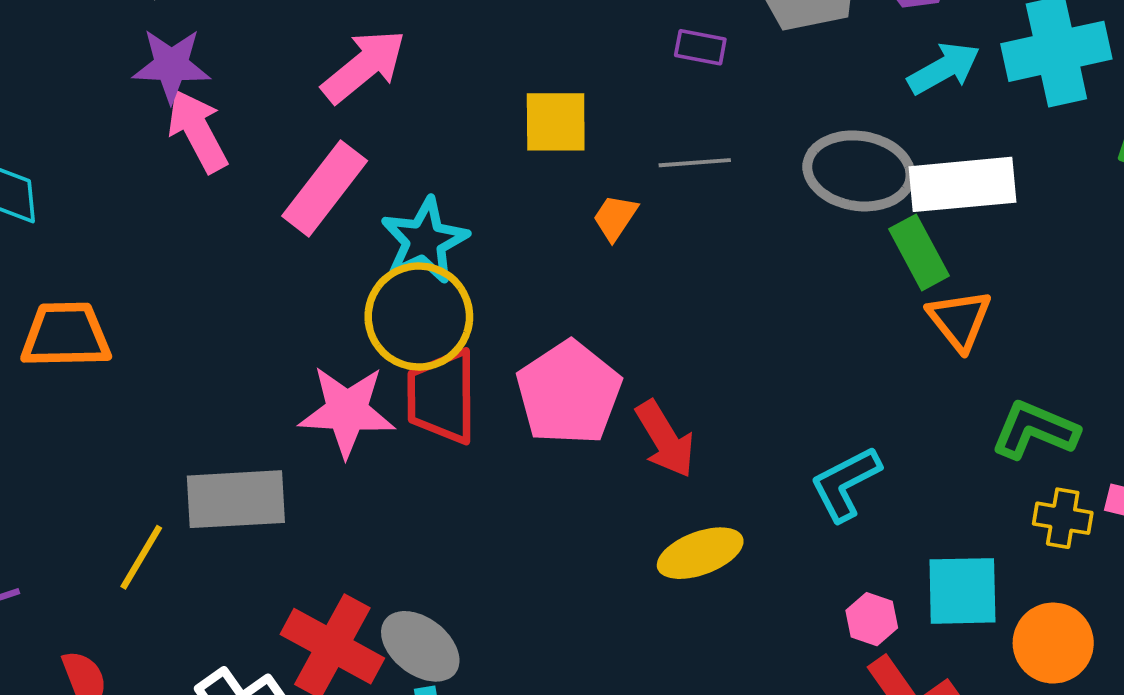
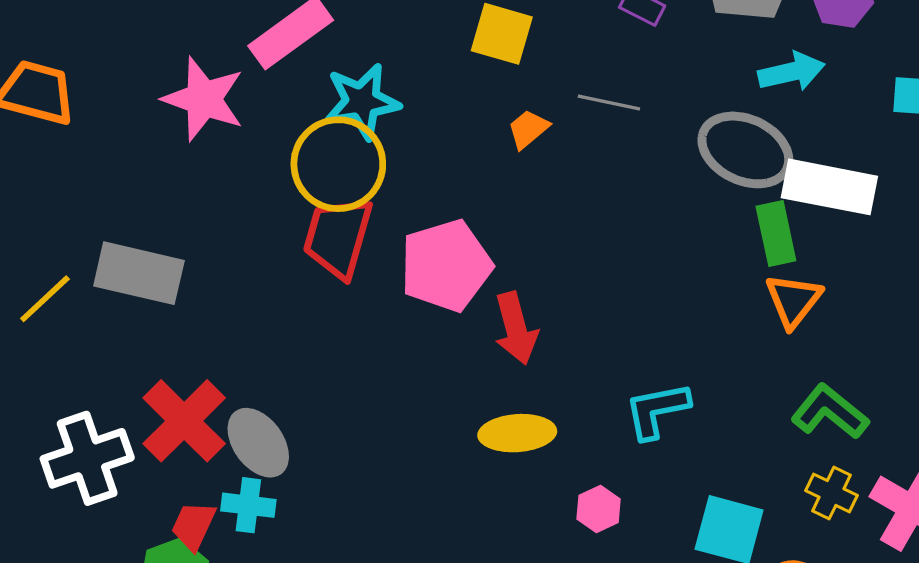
cyan arrow: (944, 68) -> (791, 72), moved
pink star: (347, 411) -> (204, 99), moved
pink hexagon: (872, 619) -> (599, 509), moved

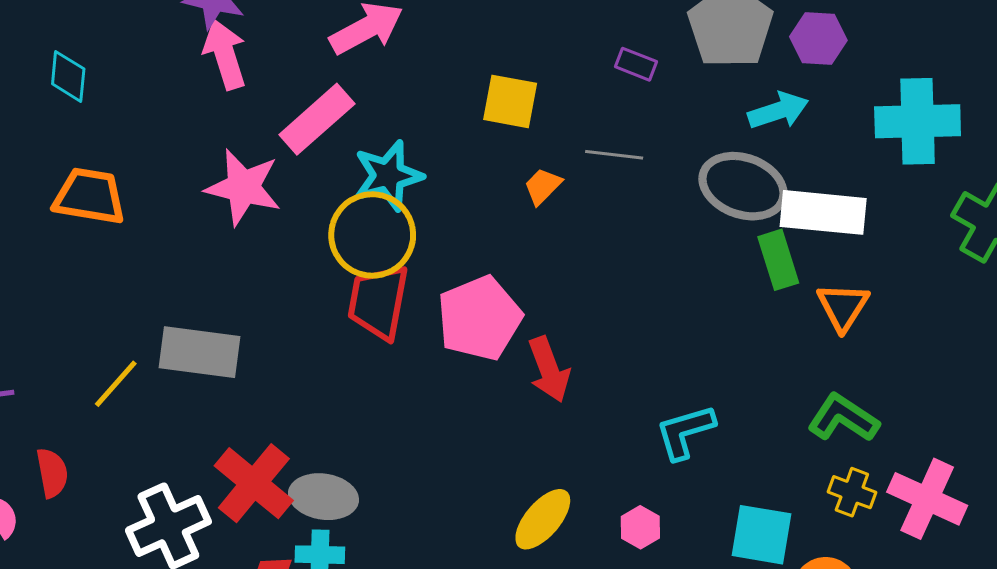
orange triangle: (793, 300) -> (843, 307), moved
yellow ellipse: (517, 433) -> (543, 519), moved, turned -40
gray ellipse: (258, 443) -> (323, 497), turned -40

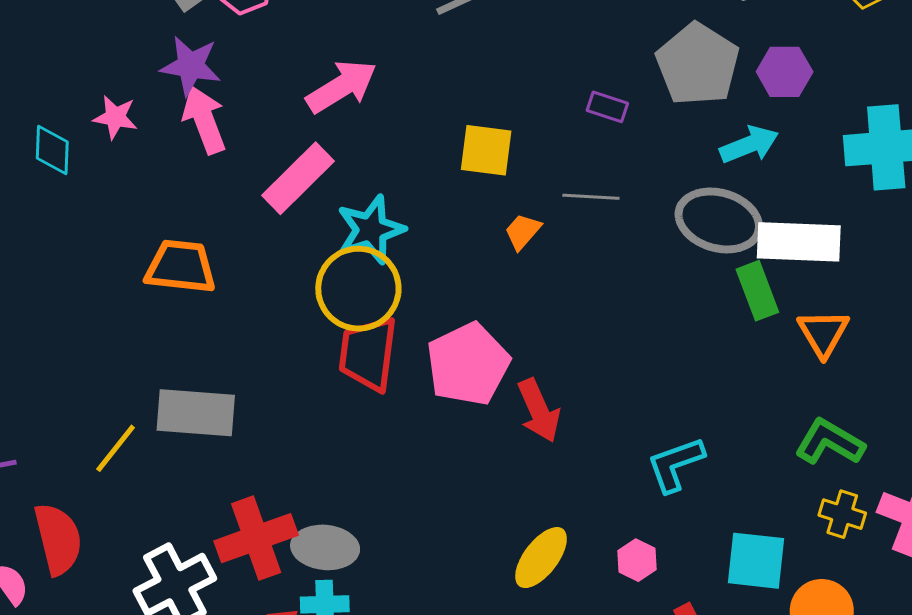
pink star: (243, 187) -> (115, 117), moved, size x0.6
orange trapezoid: (89, 196) -> (181, 267), moved
red semicircle: (52, 473) -> (58, 539), size x1.5
red cross: (254, 483) -> (256, 538), turned 34

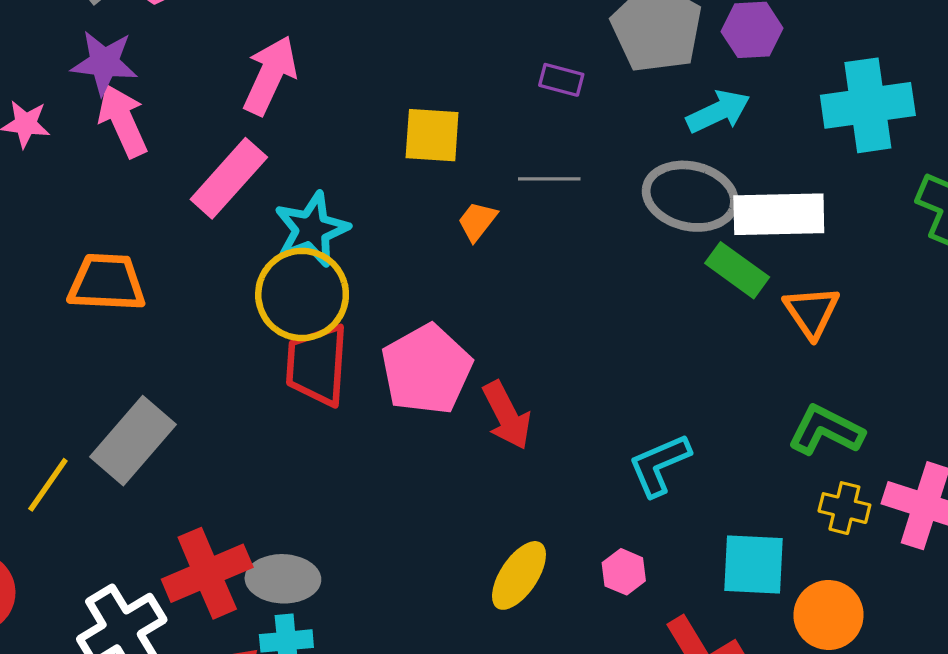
pink arrow: (341, 86) -> (270, 75), turned -30
green rectangle: (757, 291) -> (737, 270), turned -30
gray rectangle: (196, 413) -> (133, 441), turned -50

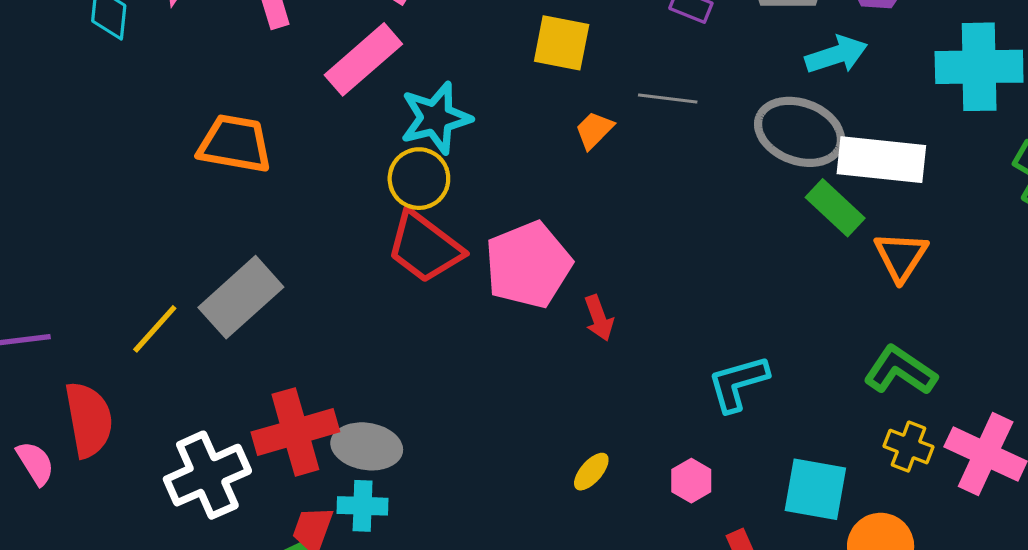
yellow circle: (302, 294) -> (419, 179), size x0.7
red trapezoid: (317, 365) -> (425, 247), turned -64
red arrow: (507, 415) -> (599, 318), size x0.7
yellow ellipse: (519, 575) -> (591, 472), size x0.6

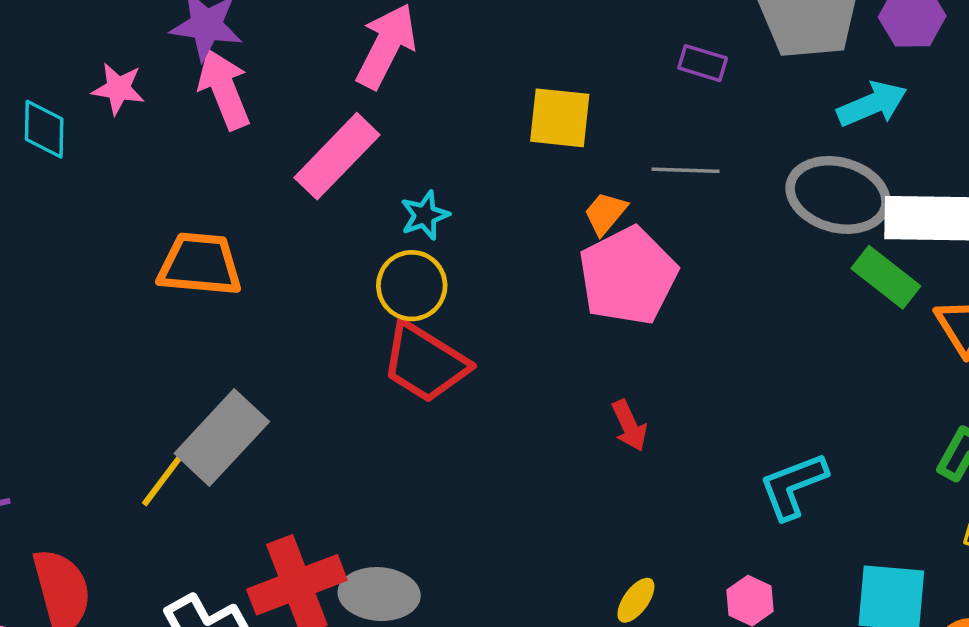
cyan star: (436, 118) -> (425, 215), size x0.6
pink pentagon: (528, 265) -> (628, 276), moved
yellow line: (155, 329) -> (164, 478), moved

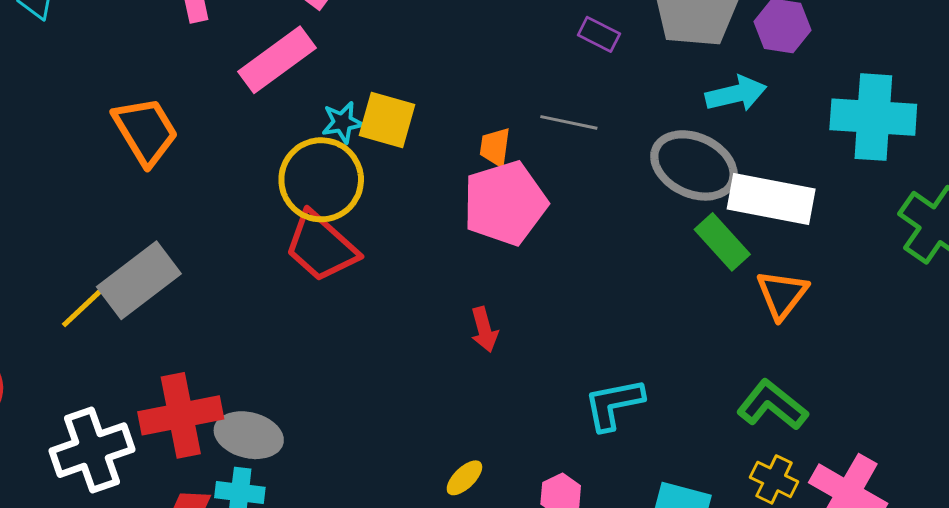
yellow square: (560, 118) -> (387, 120), moved
orange trapezoid: (605, 213) -> (495, 147), turned -42
orange trapezoid: (200, 264) -> (146, 131), turned 44
yellow circle: (412, 286) -> (321, 180), size x1.4

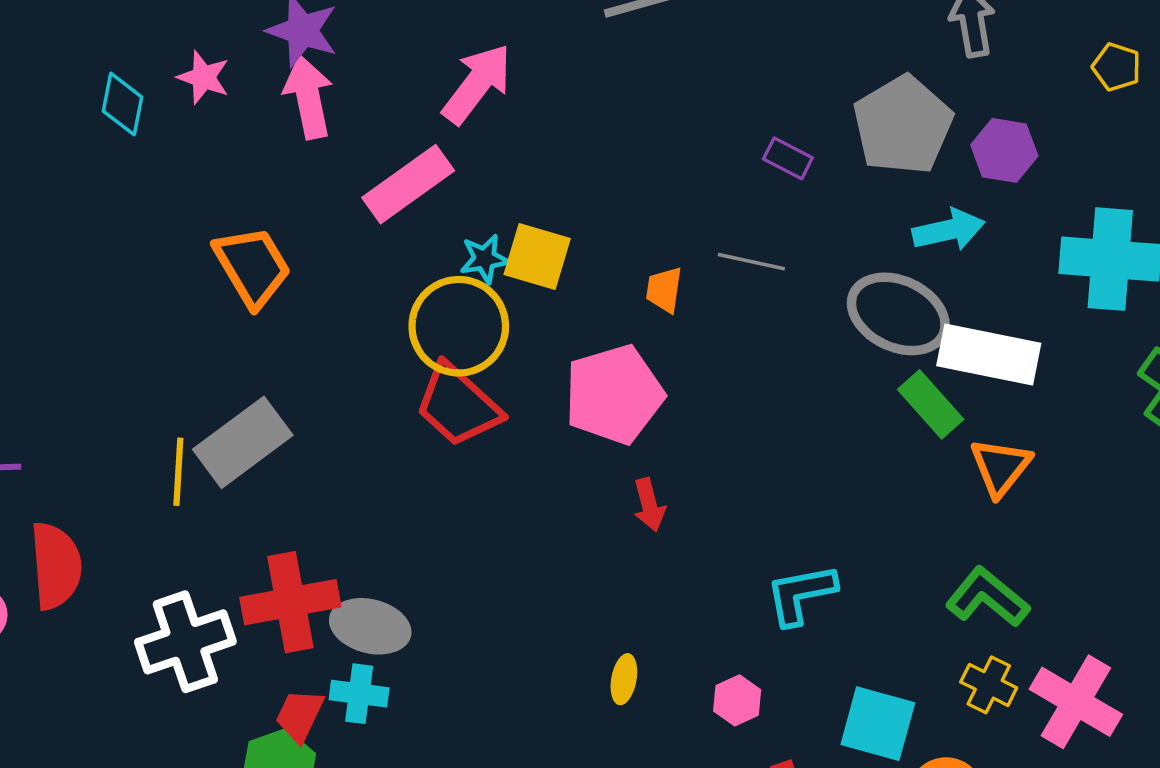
pink pentagon: (505, 203) -> (614, 394), moved
yellow line: (85, 306) -> (178, 472), turned -44
yellow ellipse: (464, 478) -> (624, 679), turned -36

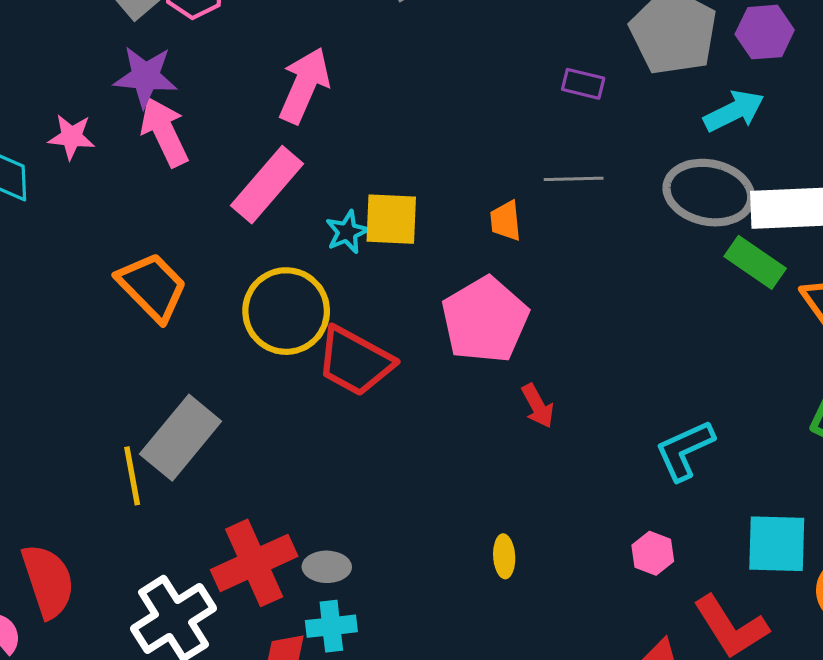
yellow circle: (459, 326) -> (286, 311), moved
gray ellipse: (370, 626) -> (327, 567), size x0.7
yellow ellipse: (624, 679) -> (504, 556), moved

